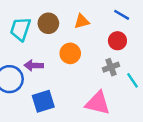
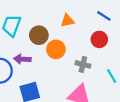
brown circle: (48, 23) -> (39, 35), moved
gray cross: (111, 67) -> (83, 64), moved, turned 32

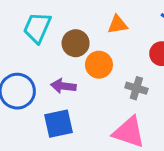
purple arrow: (22, 59) -> (63, 86), moved

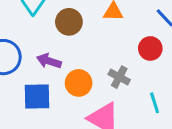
orange circle: (99, 65) -> (79, 83), moved

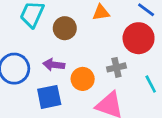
red circle: (150, 48) -> (139, 38), size x1.5
gray cross: (119, 77) -> (116, 67), turned -30

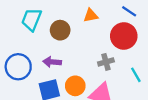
orange circle: (83, 79) -> (75, 86), moved

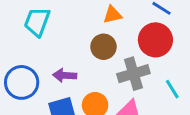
brown circle: (60, 30) -> (103, 47), moved
gray cross: (106, 62) -> (133, 74), size x1.5

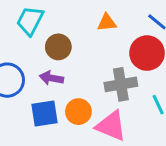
brown circle: (103, 47) -> (58, 47), moved

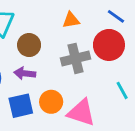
gray cross: (121, 84) -> (75, 58), moved

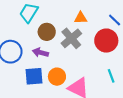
gray cross: (75, 58) -> (71, 38), moved, turned -35

